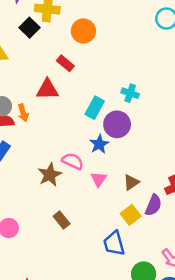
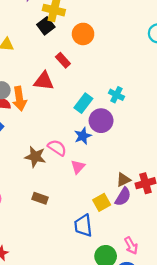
black square: (30, 28) -> (46, 26), moved
orange arrow: (23, 113) -> (19, 99), size x1.5
brown star: (50, 175) -> (35, 157), turned 30
brown triangle: (131, 182) -> (123, 180), moved
brown rectangle: (62, 220) -> (40, 198), turned -40

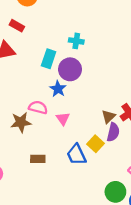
blue trapezoid: (83, 226) -> (76, 155), moved

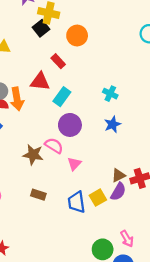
cyan rectangle: (49, 59) -> (62, 97), moved
purple circle: (70, 69) -> (70, 125), moved
blue star: (58, 89) -> (113, 124), moved

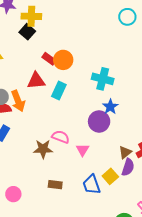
orange circle: (77, 36) -> (63, 60), moved
cyan cross: (110, 94) -> (103, 79), size x1.5
purple circle: (70, 125) -> (99, 121), moved

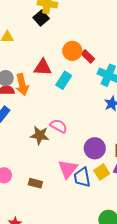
red rectangle: (49, 59) -> (88, 56), moved
purple circle: (99, 121) -> (95, 148), moved
pink triangle: (83, 150) -> (68, 169), moved, size x1.5
brown rectangle: (55, 185) -> (35, 183), moved

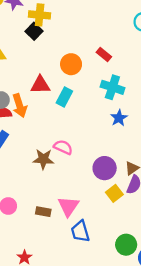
red rectangle: (88, 56) -> (104, 54), moved
pink triangle: (68, 169) -> (68, 206), moved
blue trapezoid: (82, 177) -> (80, 231), moved

